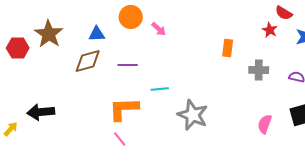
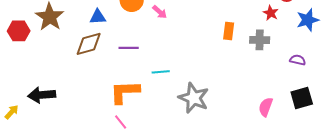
gray cross: (259, 70) -> (260, 40), moved

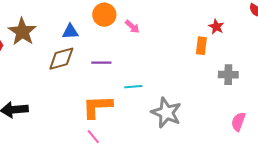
red star: (271, 13) -> (216, 27), moved
gray cross: (260, 40) -> (228, 75), moved

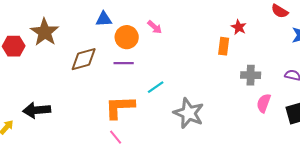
orange circle: (104, 15) -> (127, 37), moved
blue triangle: (70, 32) -> (104, 19), moved
cyan line: (133, 87) -> (156, 87), turned -30
pink semicircle: (238, 122) -> (264, 103), moved

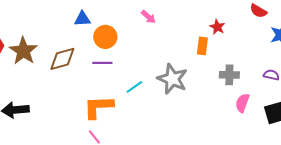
pink arrow: (155, 27) -> (148, 17), moved
brown star: (45, 32) -> (23, 51), moved
gray star: (189, 113) -> (172, 79), moved

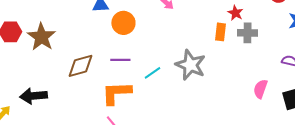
brown diamond: (62, 59) -> (80, 66), moved
purple line: (102, 63) -> (120, 60), moved
gray cross: (229, 75) -> (247, 33), moved

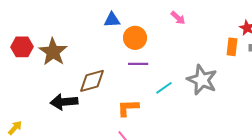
purple line: (120, 60) -> (138, 64), moved
orange L-shape: (116, 93) -> (128, 108), size x0.7
black arrow: (33, 96) -> (64, 102), moved

